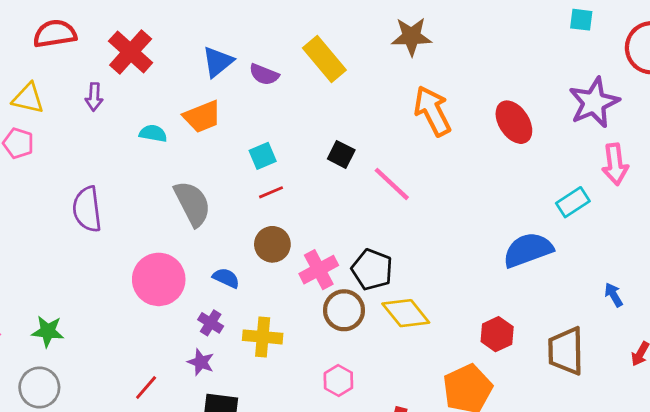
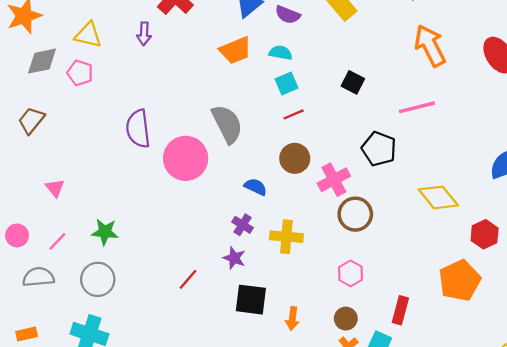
cyan semicircle: (153, 133) -> (280, 53), moved
pink line: (392, 184) -> (417, 107), moved, turned -57
black pentagon: (372, 270) -> (379, 149), moved
pink circle: (159, 279) -> (186, 158), moved
yellow diamond: (406, 313) -> (438, 197), moved

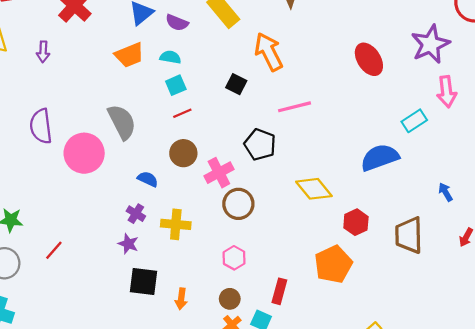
purple arrow: (144, 34) -> (43, 52), moved
orange arrow: (430, 46) -> (269, 52), moved
red line: (188, 279) -> (54, 250), moved

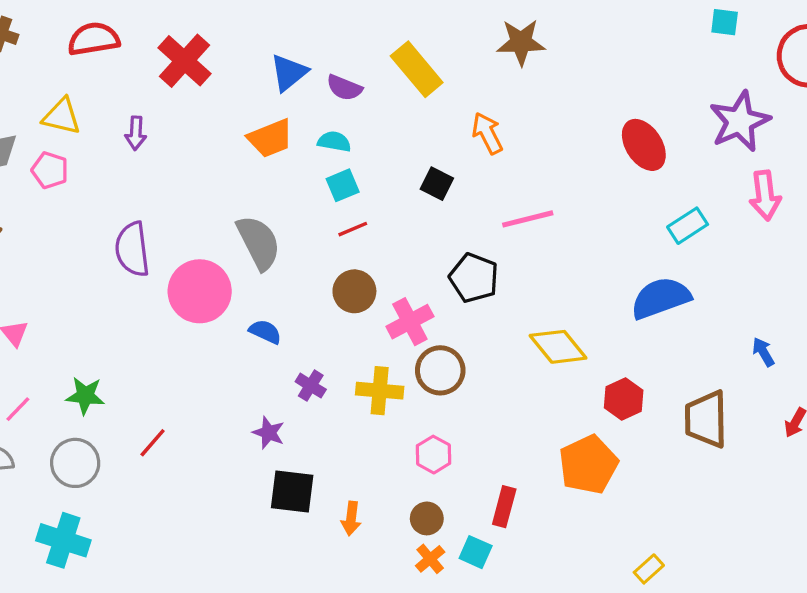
orange arrow: (269, 52) -> (487, 133), size x0.7
cyan rectangle: (414, 121) -> (688, 226), moved
blue semicircle: (148, 179) -> (265, 332), moved
purple cross: (136, 214) -> (311, 386), moved
yellow cross: (176, 224) -> (380, 391), moved

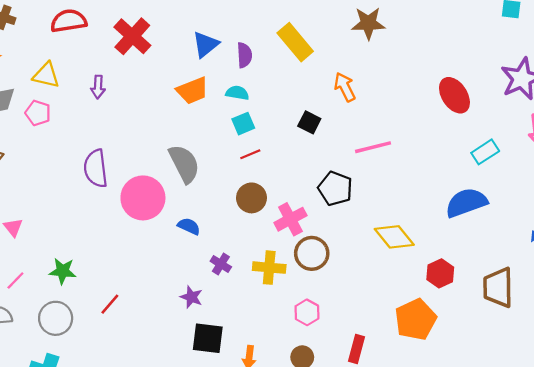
purple semicircle: (344, 88) -> (244, 55), turned -115

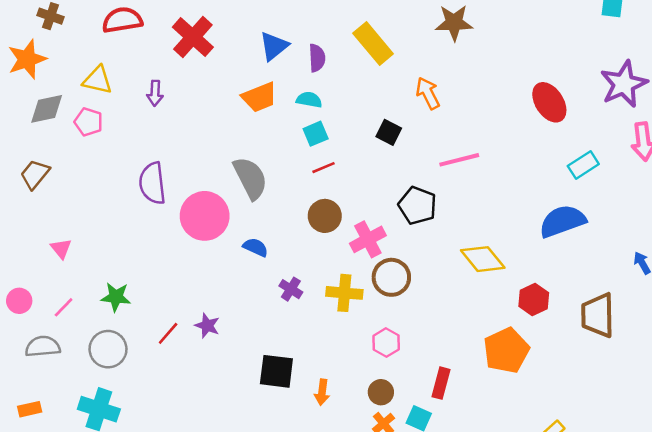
purple star: (191, 297) -> (207, 326), moved

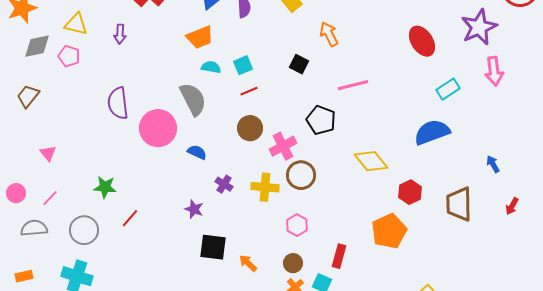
cyan semicircle: (309, 100) -> (211, 67), moved
green star: (116, 297) -> (105, 187), moved
purple star: (207, 326) -> (194, 209), moved
orange arrow: (322, 392) -> (248, 263), turned 126

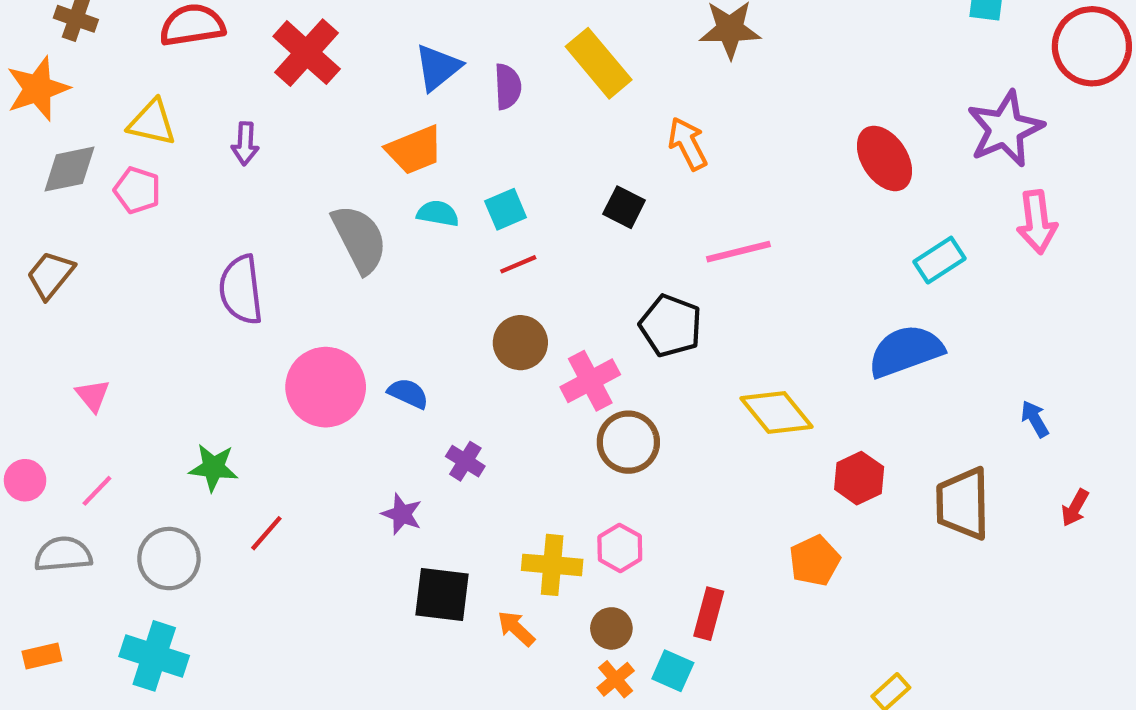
gray semicircle: (193, 99) -> (359, 239), moved
pink circle: (158, 128) -> (326, 387), moved
yellow cross: (265, 187) -> (552, 565), moved
orange pentagon: (389, 231) -> (815, 561), size x0.7

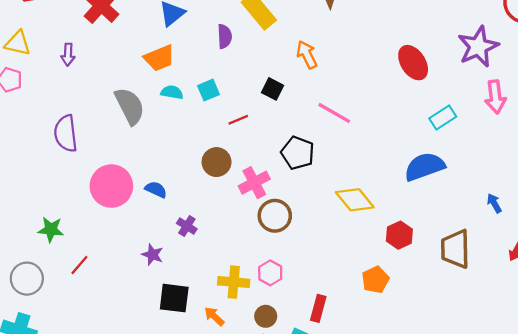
purple semicircle: (508, 86) -> (225, 36), moved
pink line: (738, 252) -> (334, 113), turned 44
red line: (518, 264) -> (238, 120), moved

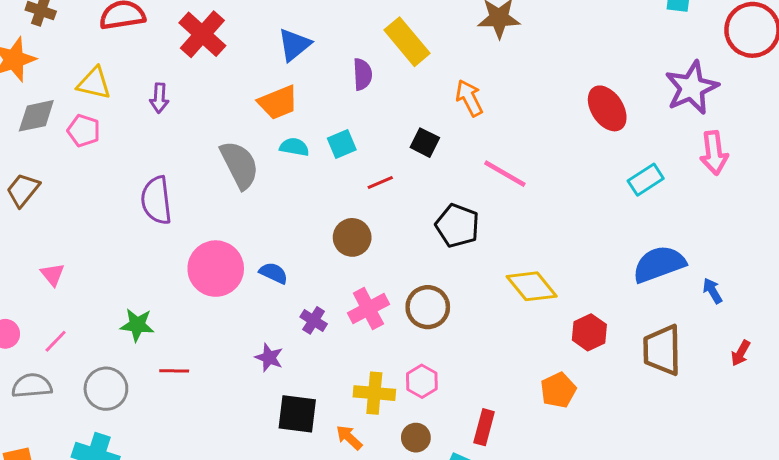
blue semicircle: (425, 167) -> (659, 264), moved
pink cross: (254, 183) -> (368, 309), moved
red line: (79, 265) -> (174, 371), turned 50

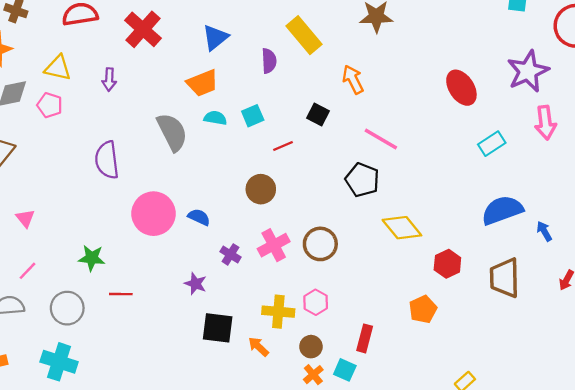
black pentagon: (457, 226) -> (362, 180), moved

